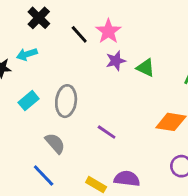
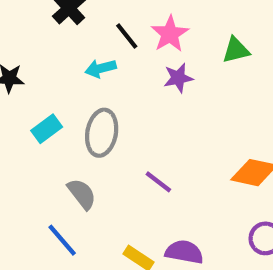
cyan arrow: (27, 54) -> (101, 68), moved
green triangle: (145, 68) -> (236, 50), moved, turned -42

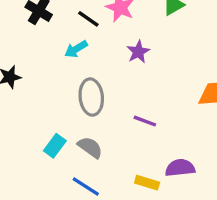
purple star: (178, 78) -> (138, 52), moved
cyan rectangle: (47, 129) -> (55, 146), moved

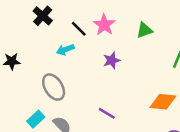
gray ellipse: (91, 97) -> (54, 87), moved, turned -36

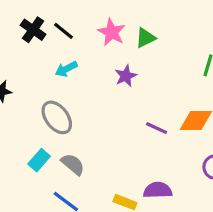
black line: (79, 29) -> (63, 31), moved
green triangle: (144, 30) -> (145, 38), moved
purple line: (107, 113) -> (157, 128), moved

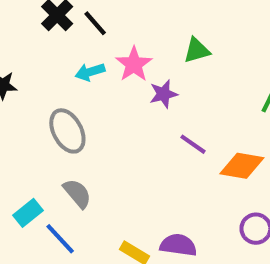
pink star: (111, 32) -> (134, 64), moved
purple line: (157, 128) -> (193, 144), moved
cyan rectangle: (39, 160) -> (28, 213), moved

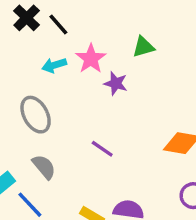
purple star: (163, 94) -> (116, 83), turned 30
purple line: (193, 144) -> (102, 149), moved

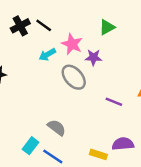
black cross: (27, 18) -> (20, 26), turned 30
gray ellipse: (36, 115) -> (74, 77), moved
purple line: (102, 149) -> (114, 102), moved

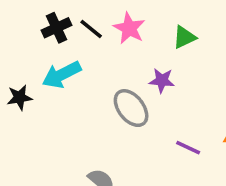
pink star: (72, 44) -> (129, 28), moved
cyan arrow: (47, 55) -> (62, 75), moved, size x1.5

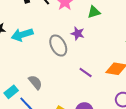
cyan arrow: (62, 75) -> (22, 35), moved

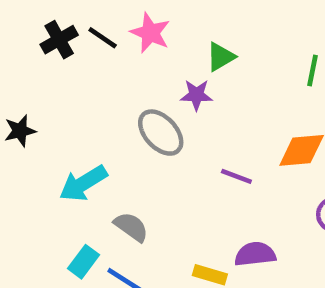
green triangle: (94, 12) -> (221, 57), moved
cyan arrow: (22, 35) -> (83, 183), moved

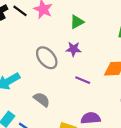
purple star: (196, 95) -> (73, 49), moved
gray semicircle: (131, 227) -> (42, 99), moved

